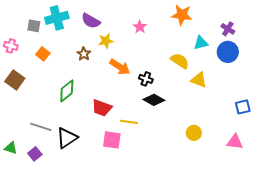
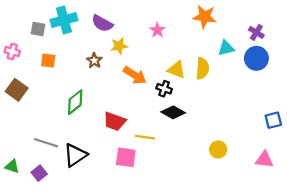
orange square: (43, 54) -> (48, 61), turned -32
yellow semicircle: (180, 61) -> (202, 68), turned 60
yellow triangle: (199, 80) -> (176, 70), moved

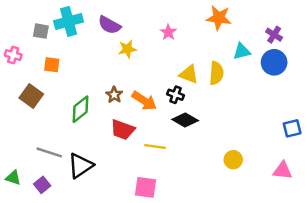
brown star: (94, 61) -> (114, 95), moved
orange arrow: (135, 75) -> (144, 101), moved
brown square: (17, 90) -> (31, 96), moved
pink square: (126, 157) -> (145, 187), moved

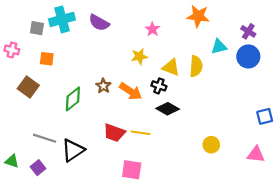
yellow star: (127, 49) -> (139, 56), moved
red trapezoid: (123, 130) -> (114, 133), moved

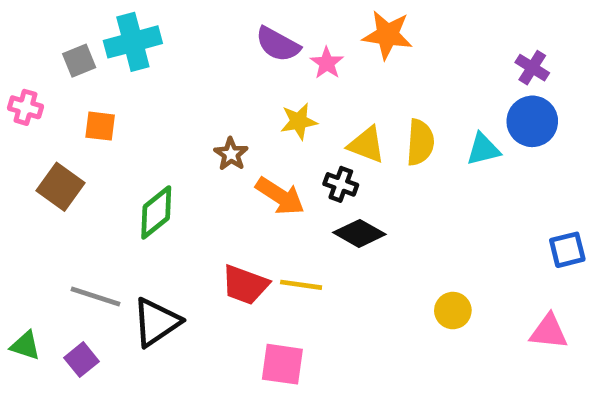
orange star: (198, 16) -> (387, 35), moved
purple semicircle: (99, 23) -> (278, 44), moved
gray square: (37, 28) -> (79, 61), turned -32
cyan triangle: (219, 47) -> (483, 149), moved
brown star: (103, 86) -> (231, 154), moved

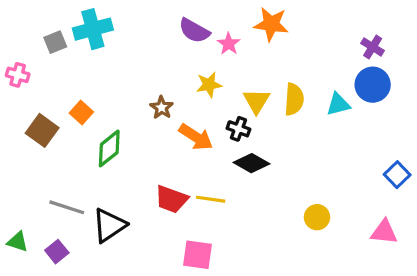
orange square: (100, 126) -> (81, 112), moved, turned 35
yellow triangle: (366, 145) -> (256, 101), turned 40
blue square: (567, 250) -> (397, 175), turned -30

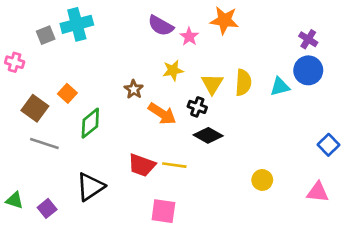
gray line: (67, 207) -> (44, 143), moved

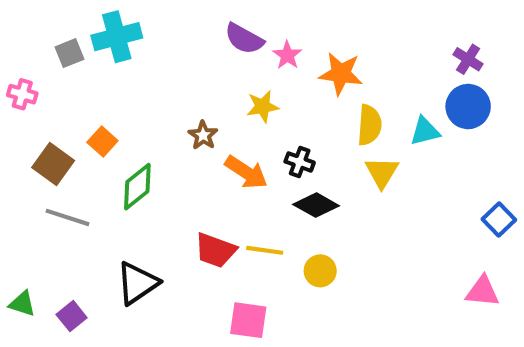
orange star: (224, 20) -> (341, 74), moved
yellow triangle: (212, 84) -> (382, 172), moved
yellow circle: (262, 180) -> (320, 271), moved

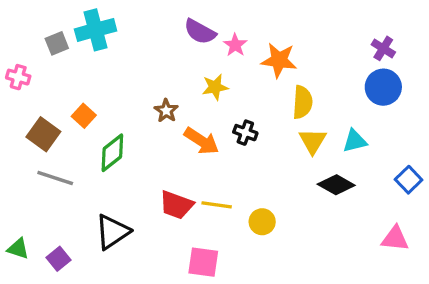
cyan triangle: (425, 131) -> (355, 141), moved
black diamond: (316, 205) -> (336, 185), moved

